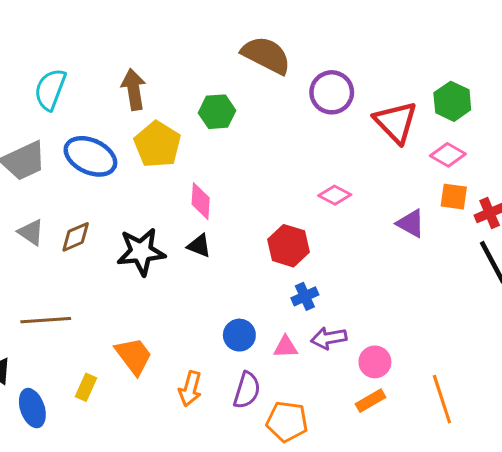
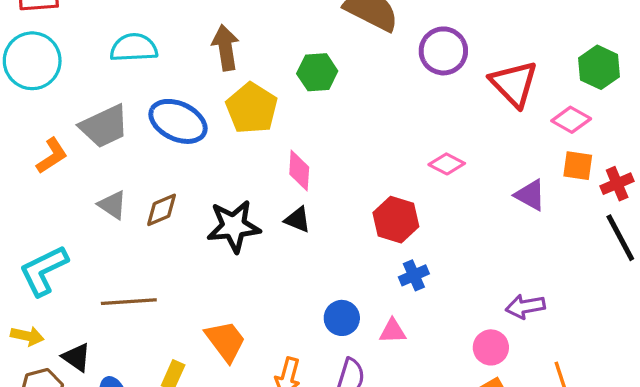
cyan semicircle: (50, 89) -> (134, 48), turned 66
green hexagon: (452, 101) -> (599, 67), moved
purple arrow: (329, 338) -> (525, 307), moved

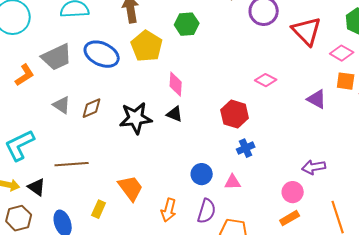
black triangle: (76, 357) -> (37, 187), moved

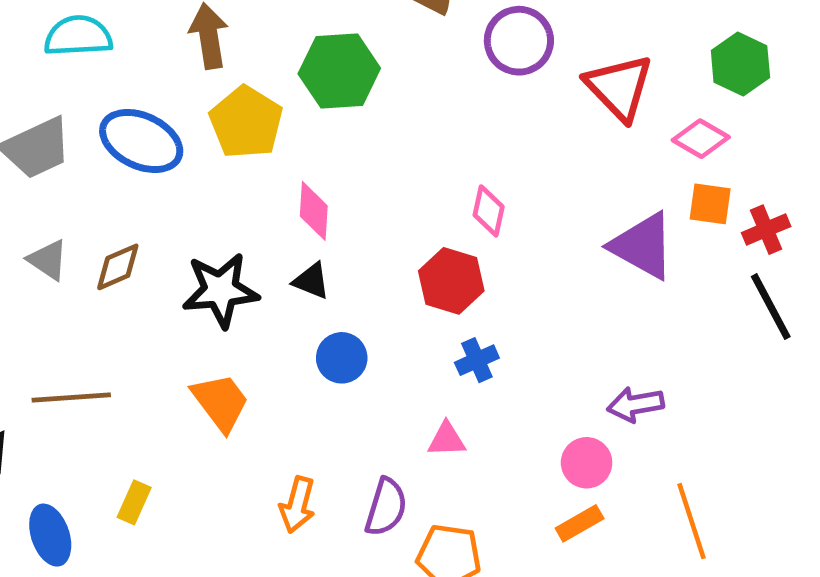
green hexagon: (187, 24) -> (339, 71), size x1.4
pink diamond: (266, 80) -> (489, 211), moved, turned 75
purple triangle: (317, 99) -> (643, 246), size x1.5
blue circle: (202, 174) -> (342, 358), moved
orange trapezoid: (131, 188) -> (220, 402), moved

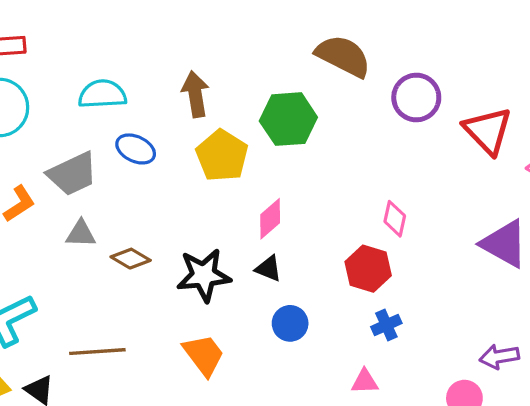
blue ellipse: (141, 141) -> (136, 149), moved, size x0.7
pink diamond: (314, 211) -> (270, 219), turned 45
gray triangle: (48, 260) -> (81, 234), moved, turned -32
brown diamond: (118, 267) -> (131, 259), turned 54

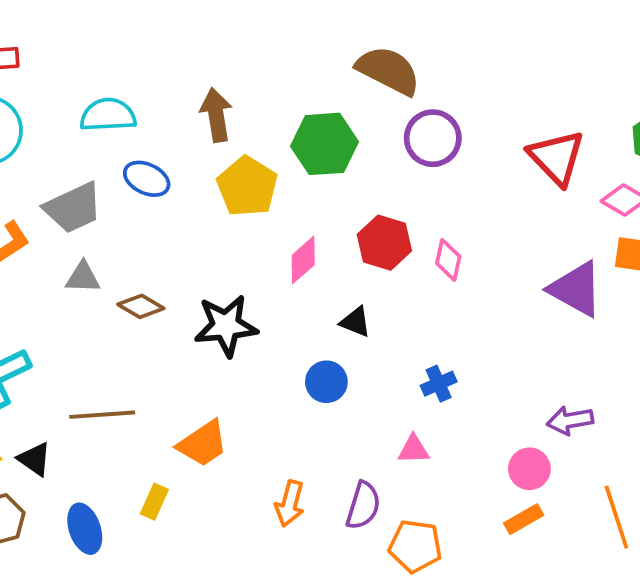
purple circle: (416, 97) -> (433, 138), moved
black triangle: (268, 269) -> (355, 322), moved
red hexagon: (368, 269) -> (384, 243), moved
orange trapezoid: (204, 355) -> (203, 444), moved, turned 93

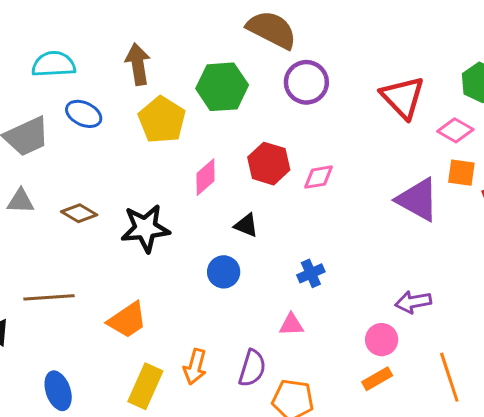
pink diamond: (448, 260) -> (318, 177), turned 68
gray triangle: (83, 277) -> (20, 201), moved
yellow rectangle: (154, 502) -> (145, 386), moved, size x1.6
blue ellipse: (85, 529) -> (58, 391), moved

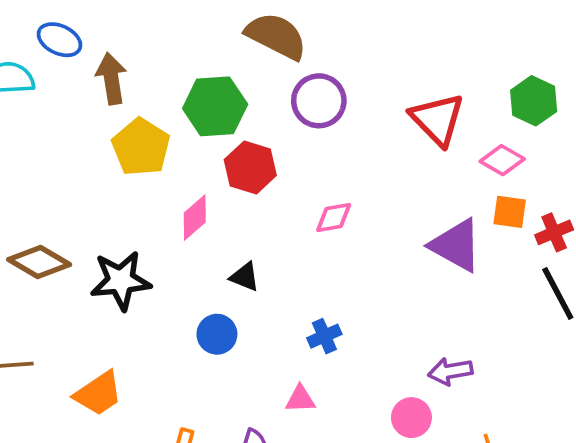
blue ellipse: (84, 114) -> (59, 40), moved
red hexagon: (269, 164) -> (250, 168), moved
brown diamond: (79, 213) -> (39, 262), size x1.4

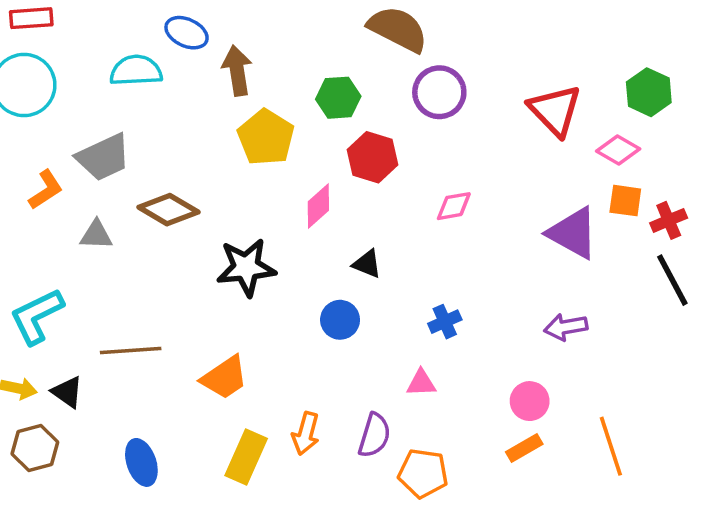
green hexagon: (215, 106) -> (338, 98), size x0.7
brown diamond: (39, 262) -> (168, 210), moved
purple arrow: (450, 371) -> (566, 327), moved

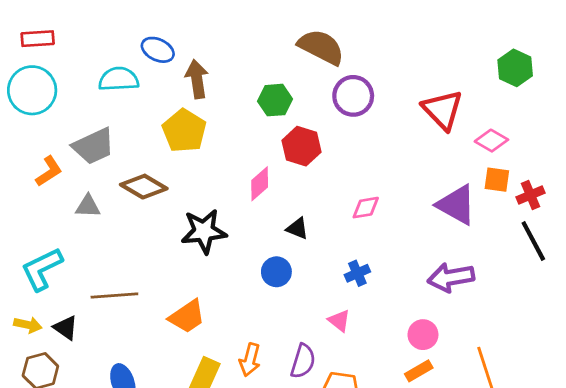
green hexagon: (649, 92) -> (515, 68), moved
yellow pentagon: (266, 137) -> (184, 131), moved
pink diamond: (454, 206) -> (366, 208), moved
purple arrow: (566, 327) -> (451, 277), size x1.4
pink triangle: (421, 383) -> (339, 321), turned 40

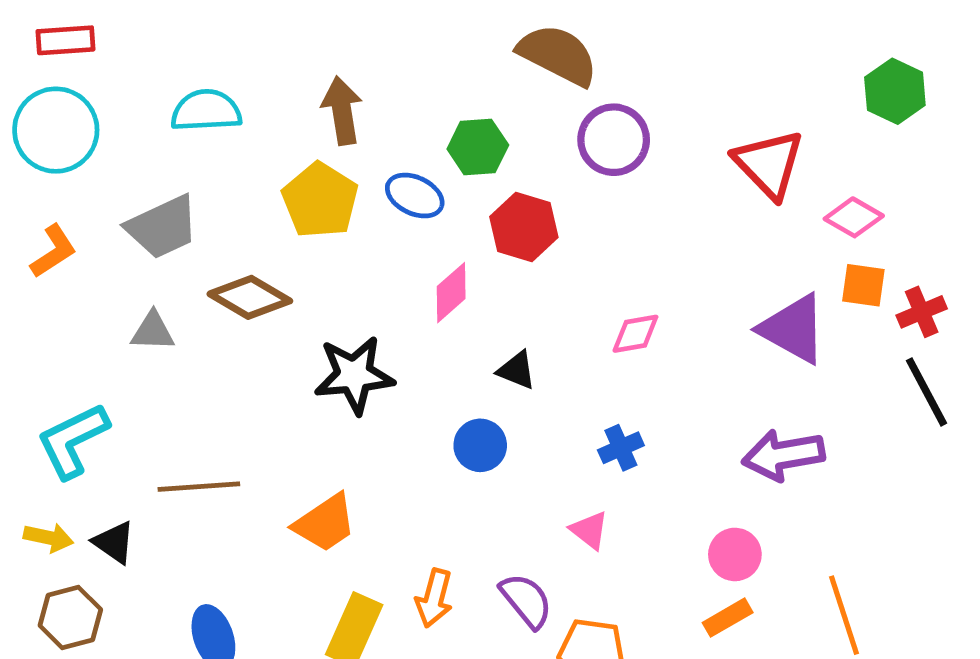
blue ellipse: (158, 50) -> (415, 196), moved
orange L-shape: (49, 171) -> (53, 251), moved
purple semicircle: (303, 361) -> (526, 601), turned -56

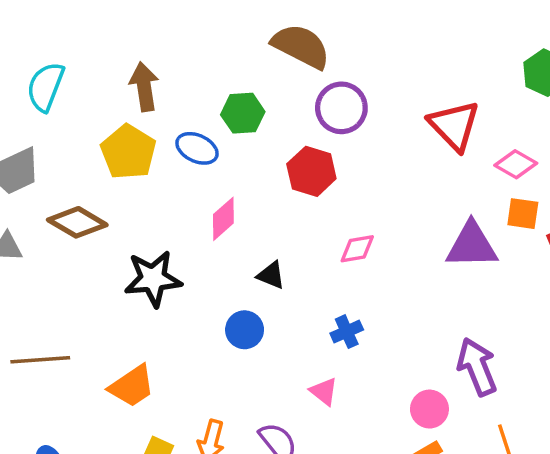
cyan semicircle: (206, 111) -> (46, 87), turned -66
red hexagon: (524, 227) -> (311, 171), moved
purple triangle: (793, 329) -> (472, 245), turned -30
purple arrow: (783, 455) -> (477, 367), moved, turned 78

